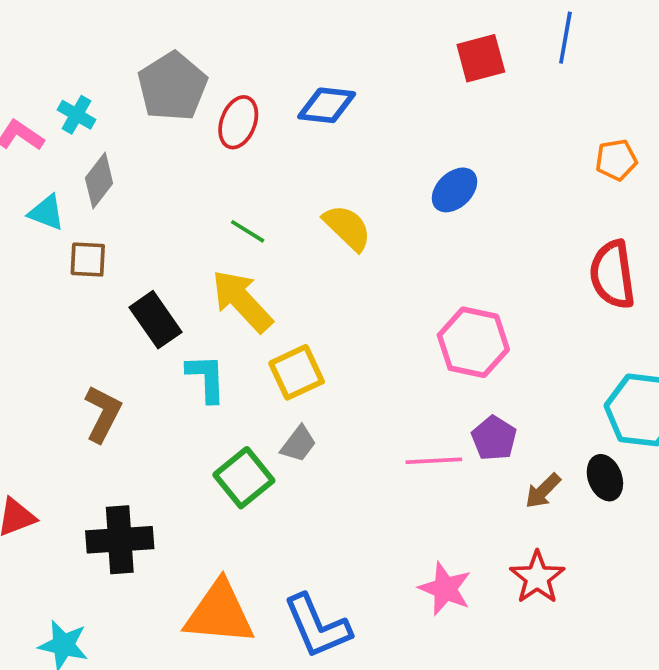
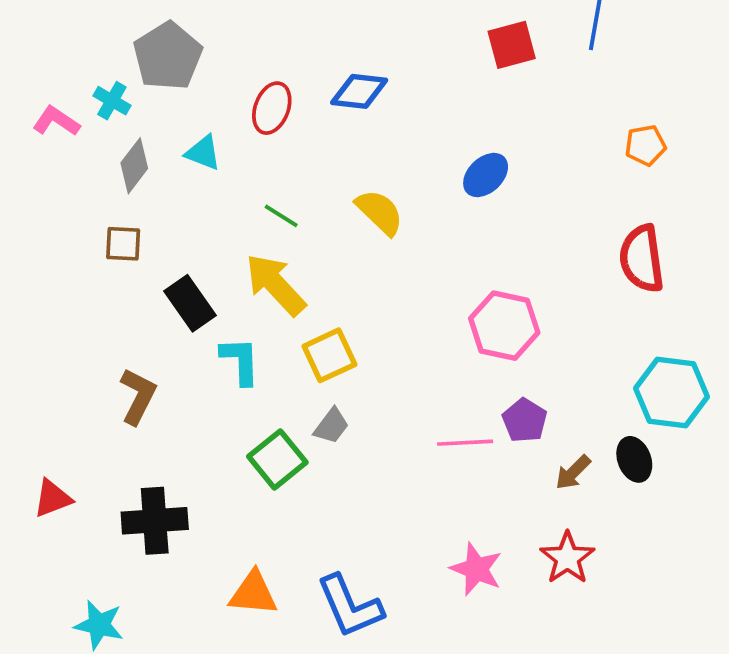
gray pentagon: (172, 87) -> (168, 56), moved
cyan triangle: (46, 213) -> (203, 153), moved
orange triangle: (219, 613) -> (253, 593), size x0.7

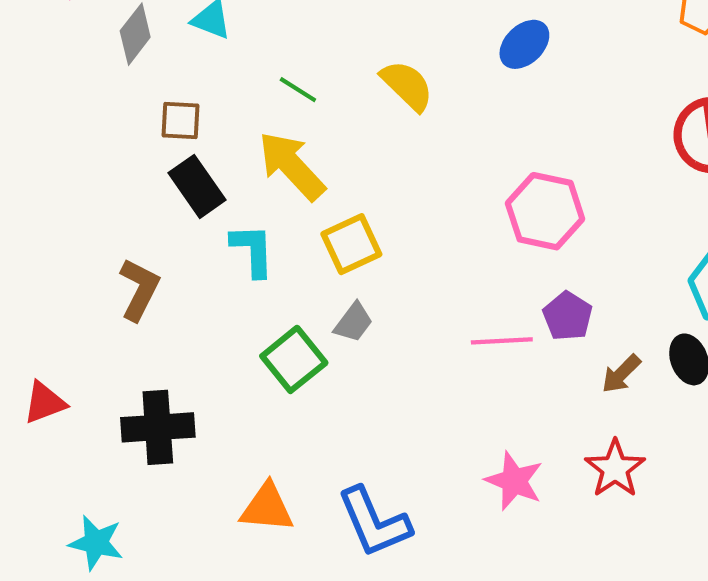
brown square: (123, 244) -> (180, 121), moved

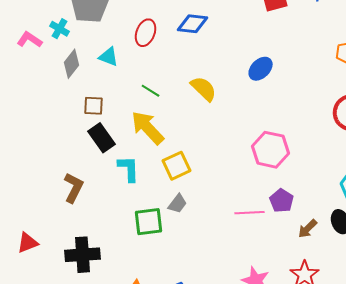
green square: (294, 359) -> (149, 222), turned 32

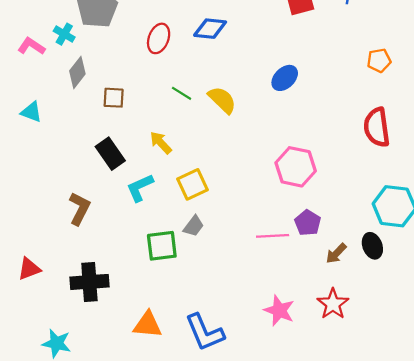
cyan triangle: (109, 57) -> (31, 112), moved
green line: (151, 91) -> (182, 93), moved
brown square: (94, 106) -> (114, 98), moved
yellow arrow: (148, 128) -> (161, 143), size x0.6
cyan L-shape: (129, 169) -> (140, 188), turned -112

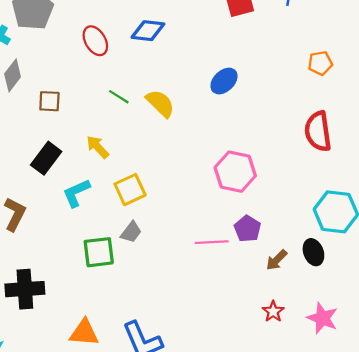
red ellipse: (159, 38) -> (95, 41), turned -52
black rectangle: (110, 154) -> (46, 158), turned 72
red star: (333, 304) -> (273, 311), size x0.7
pink star: (279, 310) -> (322, 318), moved

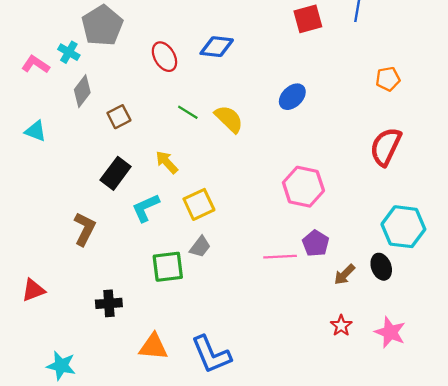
brown square: (49, 101) -> (119, 117), turned -30
red semicircle: (318, 131) -> (386, 147), turned 33
black cross: (25, 289) -> (109, 303), moved, size x0.7

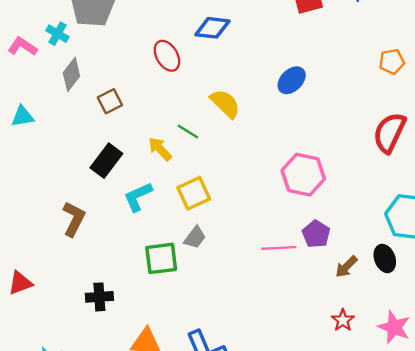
red ellipse: (164, 57) -> (167, 56), moved
green line: (188, 112) -> (188, 132), moved
cyan triangle: (36, 131) -> (23, 116), turned -30

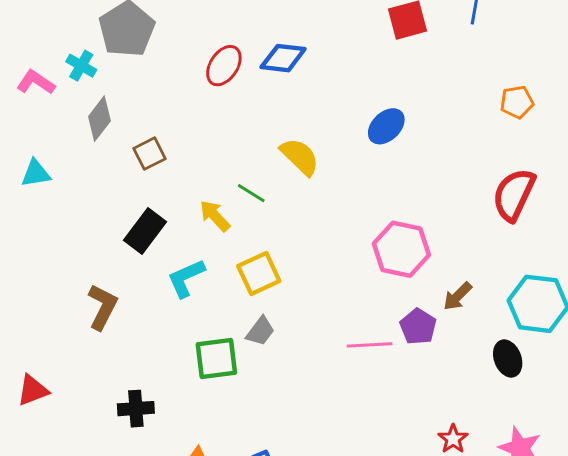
red ellipse: (167, 56) -> (224, 66), moved, turned 64
brown arrow: (346, 267) -> (458, 296), moved

